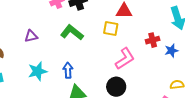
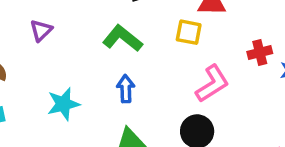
purple triangle: (31, 36) -> (41, 30), moved, turned -32
blue arrow: (68, 70) -> (126, 89), moved

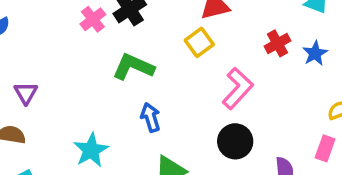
purple triangle: (41, 30) -> (26, 93), moved
yellow square: (189, 32) -> (199, 42), turned -32

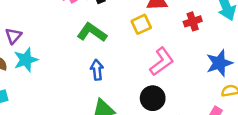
red cross: (277, 43) -> (193, 21), moved
blue star: (315, 53) -> (219, 63), moved, size x1.5
cyan star: (91, 150) -> (26, 60), moved

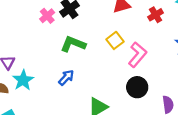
yellow square: (141, 24) -> (115, 40), moved
blue arrow: (97, 70) -> (66, 78), moved, turned 63

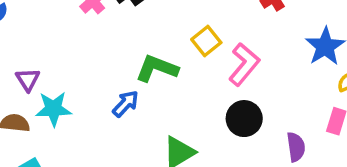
green L-shape: (73, 44) -> (157, 68), moved
cyan star: (23, 80) -> (53, 109), turned 30

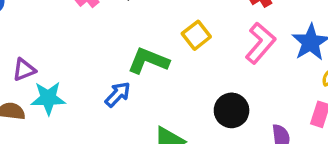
pink L-shape: (244, 64) -> (260, 43), moved
purple triangle: (28, 80) -> (24, 70), turned 40

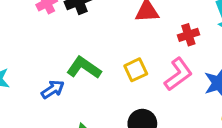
yellow square: (196, 35) -> (136, 70), moved

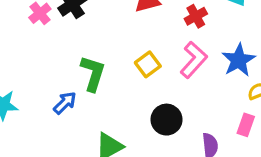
green L-shape: (84, 68) -> (93, 73), turned 84

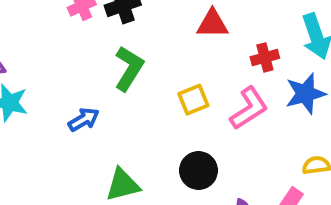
blue star: (239, 60) -> (305, 94), moved
green L-shape: (93, 73) -> (129, 68), moved

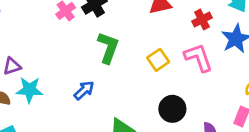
pink L-shape: (249, 108) -> (198, 58), turned -64

